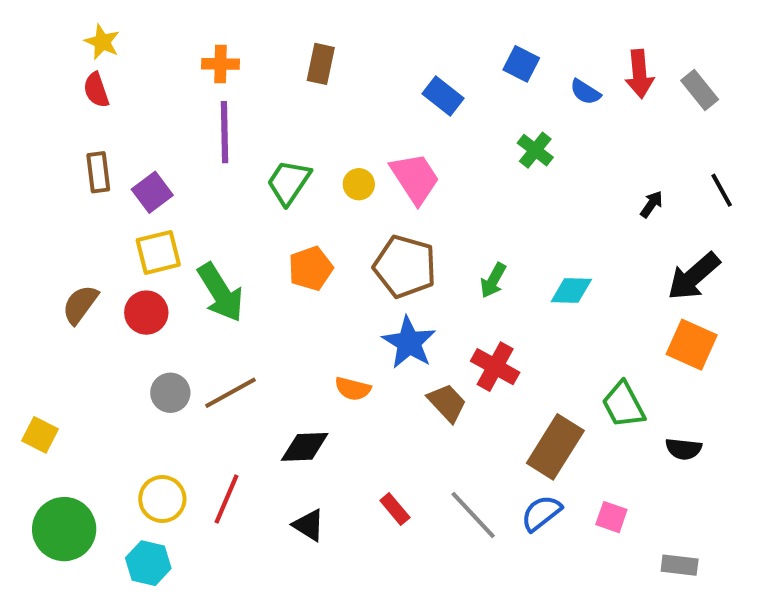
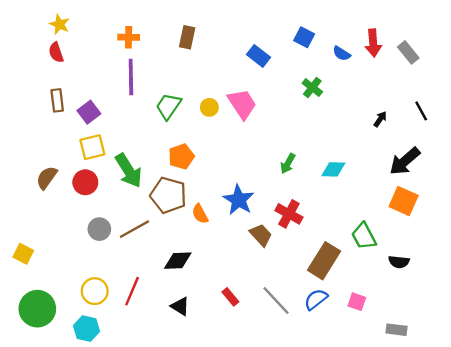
brown pentagon: (405, 266) -> (168, 195), moved
orange semicircle: (353, 389) -> (200, 214), moved, turned 48

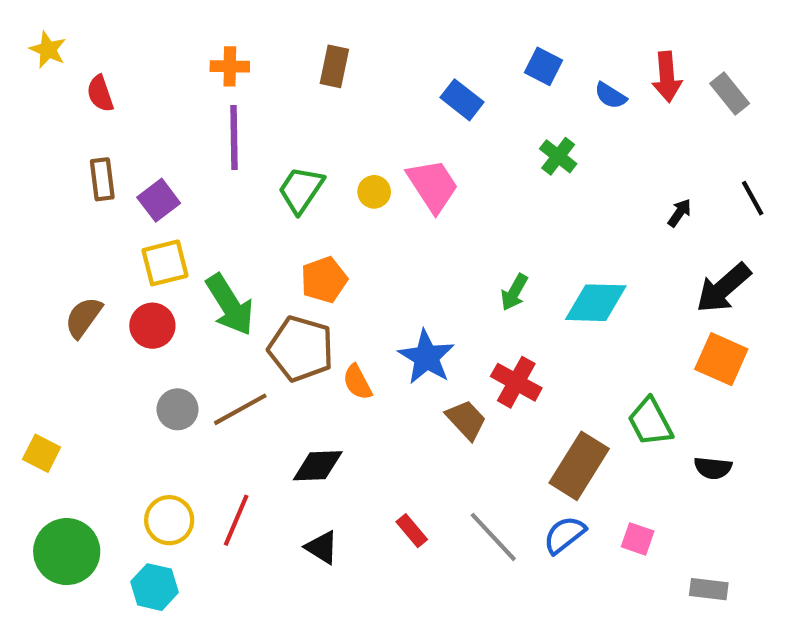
yellow star: (60, 24) -> (48, 50), moved
cyan diamond: (333, 169) -> (596, 303), size x1.4

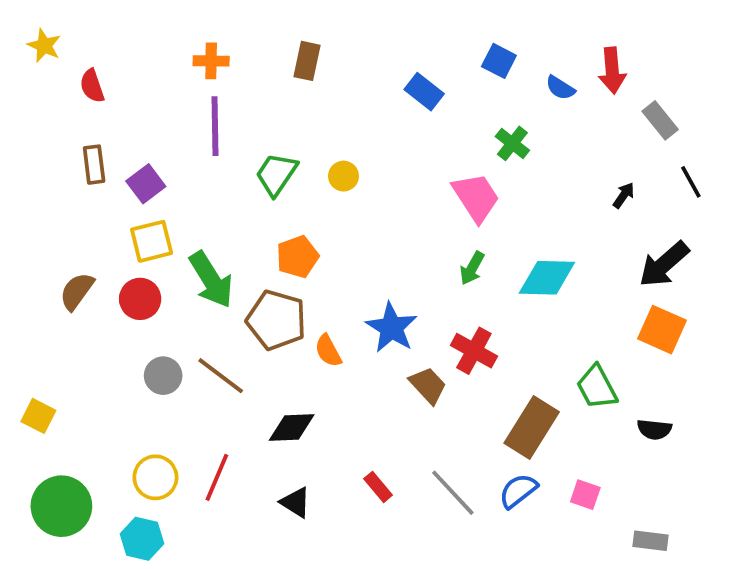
gray rectangle: (730, 94) -> (660, 120), moved
pink trapezoid: (433, 186) -> (476, 197), moved
brown line: (240, 409) -> (221, 376), turned 66

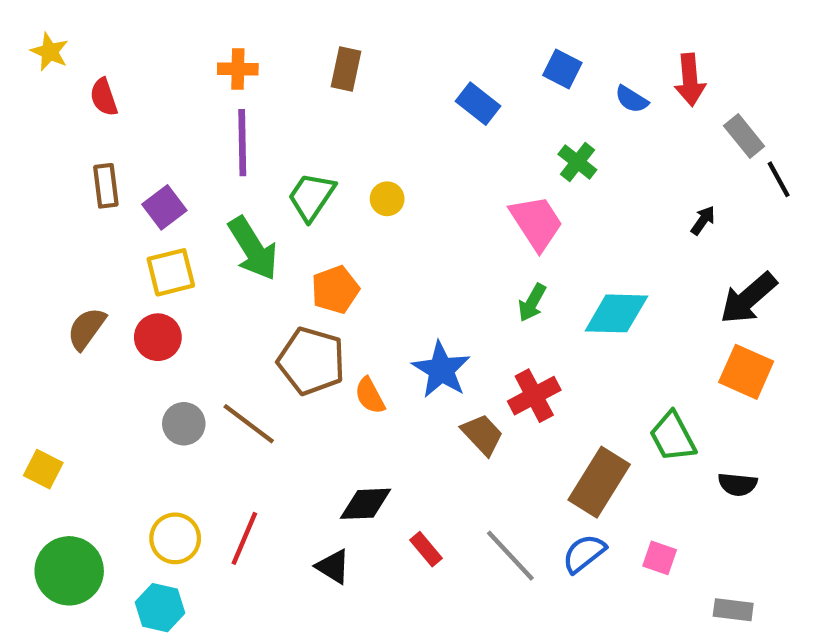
black line: (691, 182) -> (779, 179), moved
green arrow: (211, 280) -> (253, 249), moved
red cross: (474, 351) -> (534, 396), turned 33
black diamond: (292, 427) -> (365, 504), moved

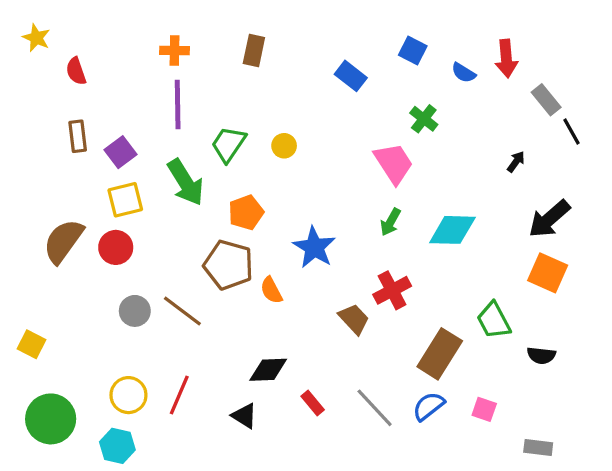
brown semicircle: (86, 329) -> (63, 241), size x1.4
blue star: (441, 370) -> (314, 247), moved

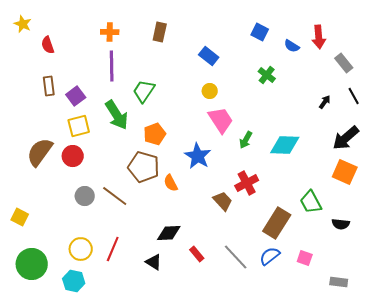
blue rectangle: (351, 76) -> (209, 56), moved
black line: (571, 131) -> (354, 96), moved
yellow circle: (284, 146) -> (210, 91), moved
pink trapezoid: (394, 163) -> (221, 120), moved

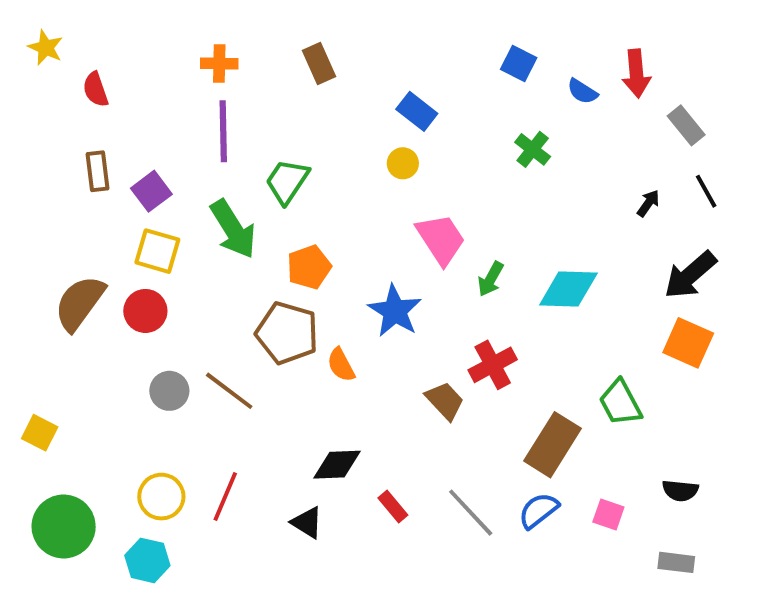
brown rectangle: (160, 32) -> (319, 64), turned -36
yellow circle: (210, 91) -> (403, 163), moved
yellow square: (79, 126) -> (157, 251), turned 30
black semicircle: (341, 224) -> (680, 491), moved

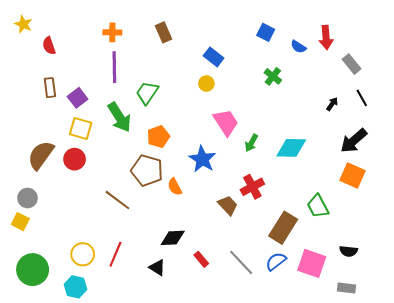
gray circle: (169, 391) -> (27, 198), moved
pink square: (608, 515) -> (312, 263), size x1.8

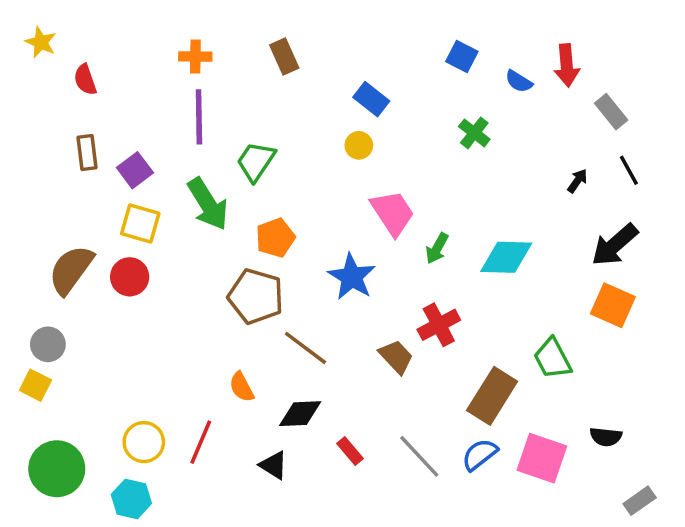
orange semicircle: (175, 187) -> (242, 387), moved
brown line: (117, 200) -> (306, 348), moved
gray rectangle: (346, 288) -> (640, 501), moved, turned -42

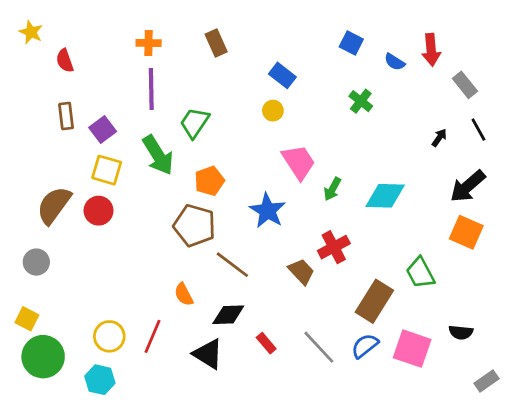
yellow square: (35, 385) -> (27, 319), moved
black triangle: (274, 465) -> (208, 354), size x1.4

